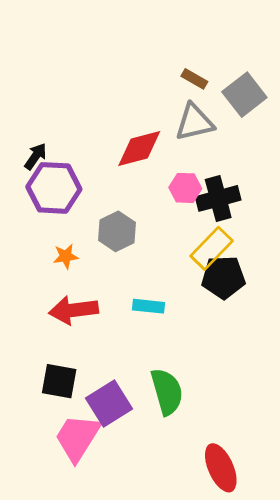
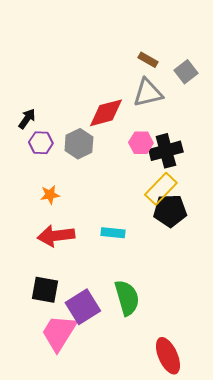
gray square: (244, 95) -> (186, 72), size x0.7
purple hexagon: (54, 188) -> (41, 143), size x0.6
gray hexagon: (117, 231) -> (79, 144), moved

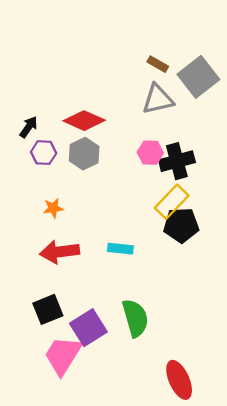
gray square: (186, 72) -> (198, 77), size x1.6
red diamond: (106, 113) -> (84, 121), moved, turned 39
black square: (45, 290) -> (48, 309), turned -32

